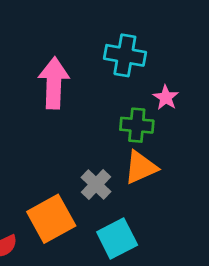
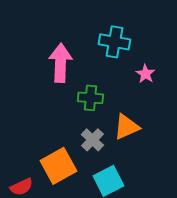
green cross: (137, 125) -> (90, 98), moved

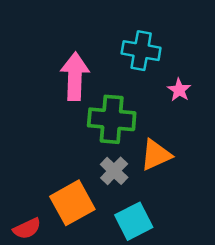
green cross: (90, 98) -> (112, 119), size x1.5

